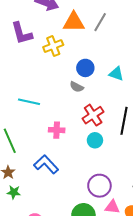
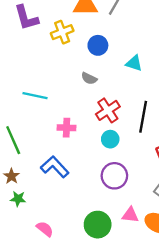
blue circle: (85, 68) -> (98, 45), moved
purple circle: (99, 186) -> (114, 176), moved

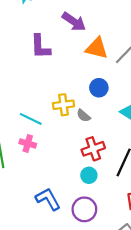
yellow cross: (62, 32) -> (63, 105), moved
pink cross: (67, 128) -> (28, 144), moved
blue L-shape: (55, 167) -> (48, 199), moved

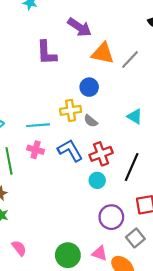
blue circle: (99, 88) -> (89, 87), moved
cyan line: (31, 119) -> (38, 125), turned -30
blue L-shape: (48, 199) -> (70, 150), moved
purple circle: (84, 209) -> (111, 217), moved

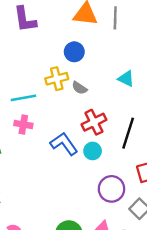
gray line: (130, 59) -> (115, 18), turned -36
blue L-shape: (70, 150) -> (64, 144), moved

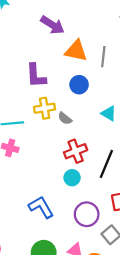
purple L-shape: (25, 19) -> (36, 76), moved
blue circle: (74, 52) -> (79, 85), moved
blue L-shape: (64, 144) -> (41, 207), moved

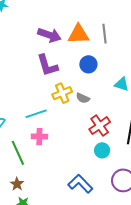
purple arrow: (52, 25) -> (49, 35), moved

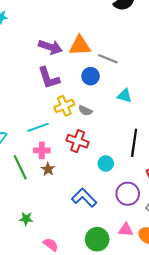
gray line: (104, 34) -> (108, 59), moved, turned -60
red cross: (100, 126) -> (78, 141), moved, turned -35
brown star: (17, 184) -> (48, 169), moved

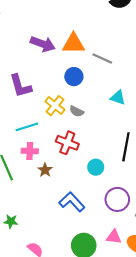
blue circle: (91, 76) -> (74, 77), moved
purple L-shape: (49, 78) -> (21, 86), moved
yellow cross: (64, 106) -> (55, 106), turned -30
brown star: (48, 169) -> (45, 170), moved

